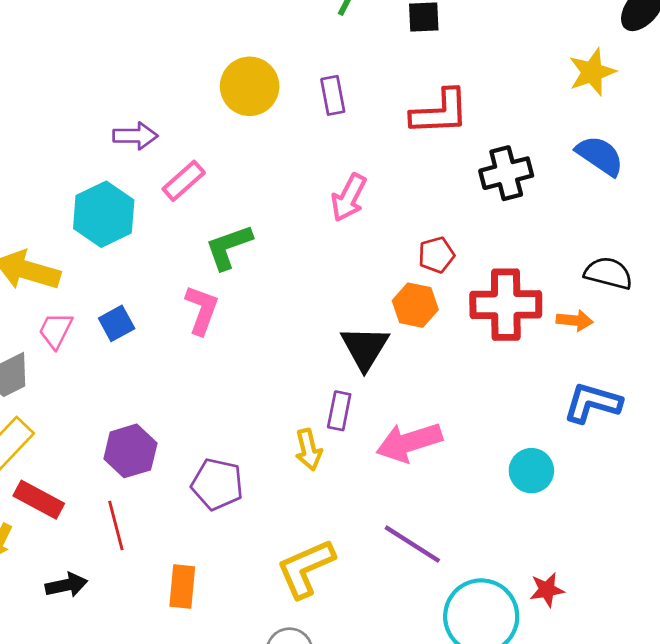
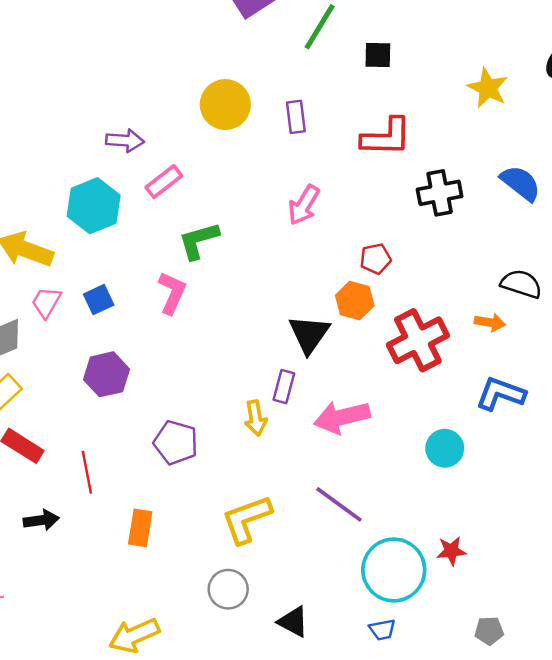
yellow star: (592, 72) -> (488, 88), moved, turned -30
red cross: (506, 305) -> (418, 340), moved, turned -30
purple hexagon: (130, 451) -> (107, 374), moved

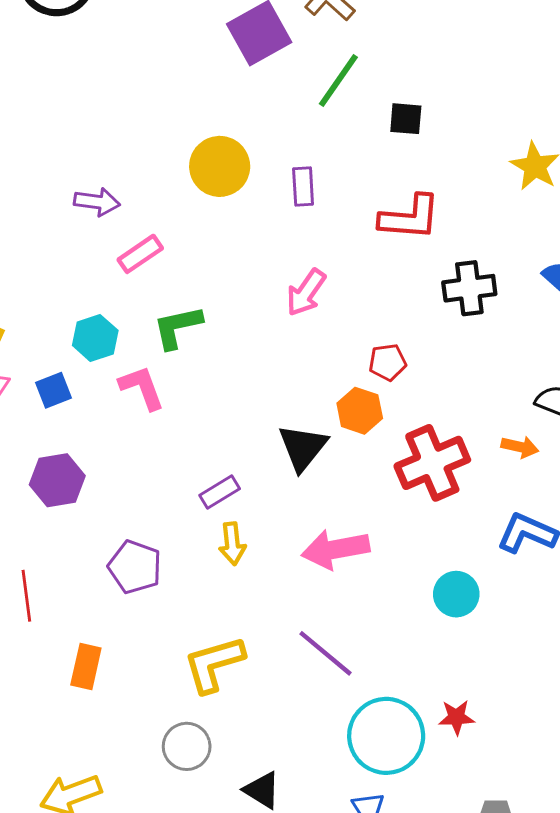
cyan hexagon: (94, 206) -> (95, 338), moved, size x0.7
pink L-shape: (172, 293) -> (142, 388), turned -48
purple rectangle: (284, 387) -> (220, 492), moved, turned 40

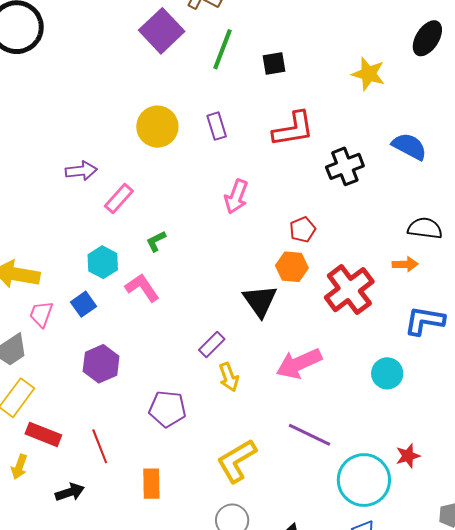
green L-shape: (177, 327) -> (156, 241), size x0.6

